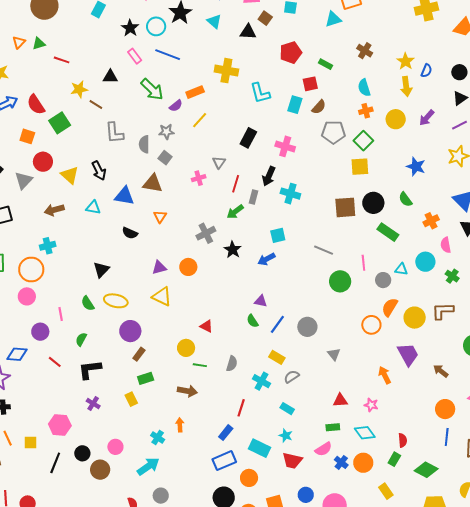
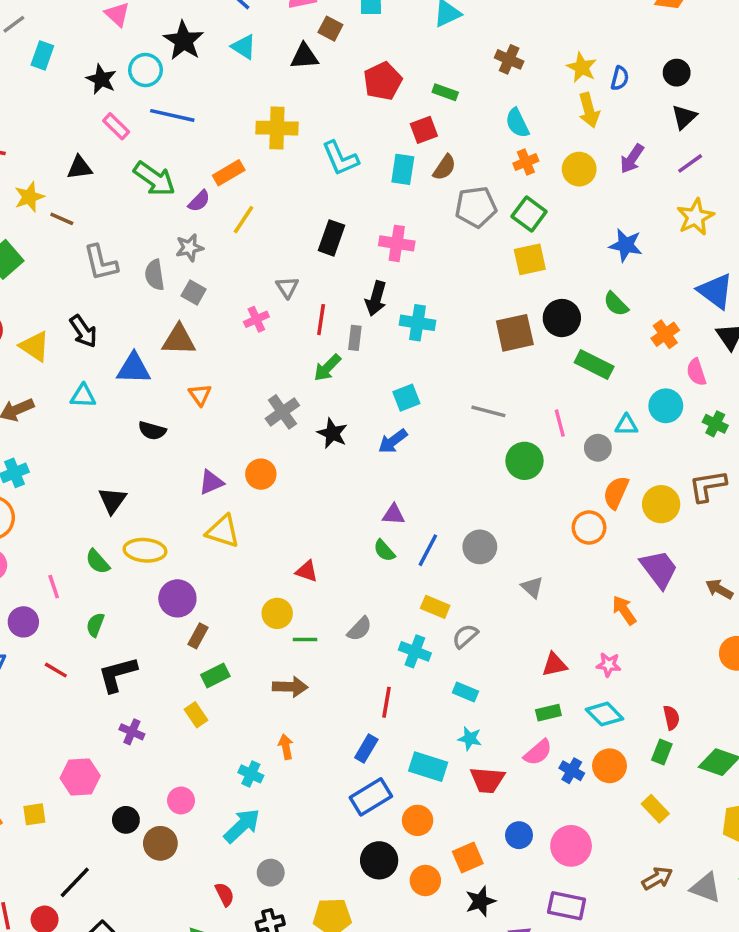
gray semicircle: (232, 364) -> (360, 629), turned 35
black line: (55, 463) -> (75, 882), moved, turned 30

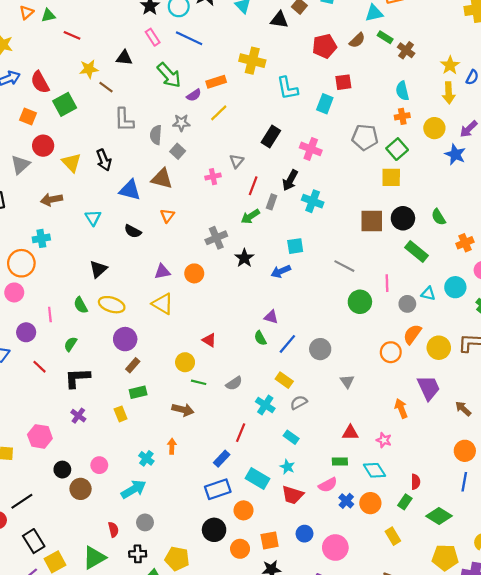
green rectangle: (445, 92) -> (385, 37), moved
brown semicircle: (444, 167) -> (357, 40), moved
blue star: (626, 245) -> (455, 154), moved
cyan triangle: (83, 396) -> (93, 218), moved, turned 42

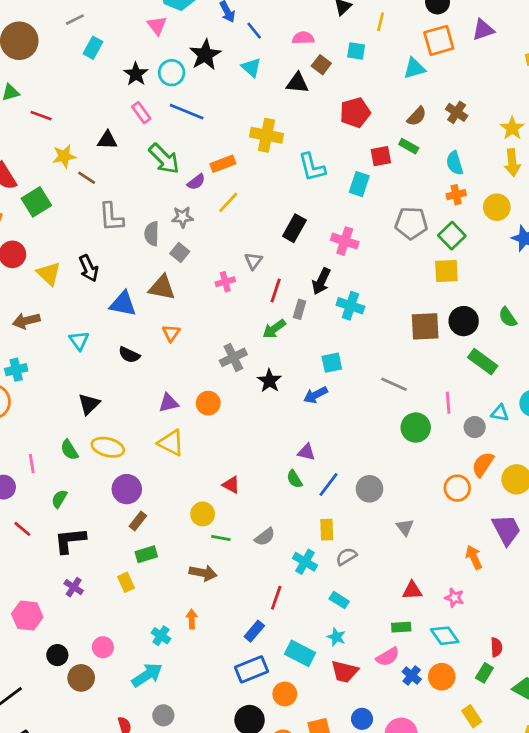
green rectangle: (385, 37) -> (409, 146), moved
brown semicircle: (357, 40) -> (417, 116), moved
yellow rectangle: (284, 380) -> (327, 530), turned 56

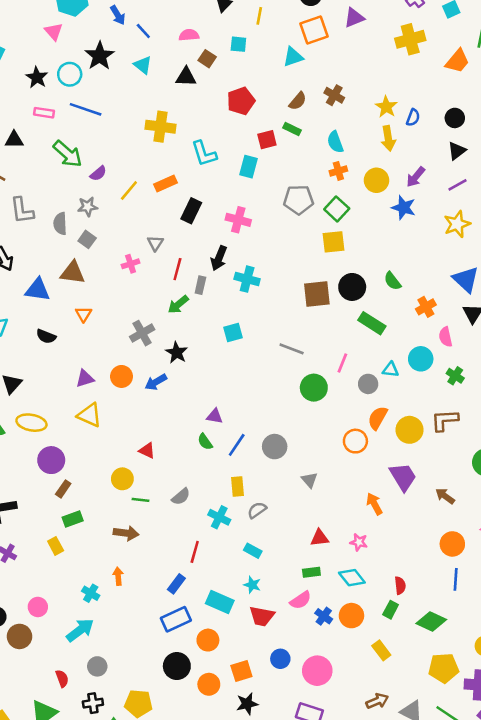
pink rectangle: (141, 113) -> (44, 113), turned -42
orange rectangle: (223, 164) -> (165, 183), moved
blue arrow: (315, 395) -> (156, 382), moved
pink line: (448, 403) -> (342, 363), turned 30

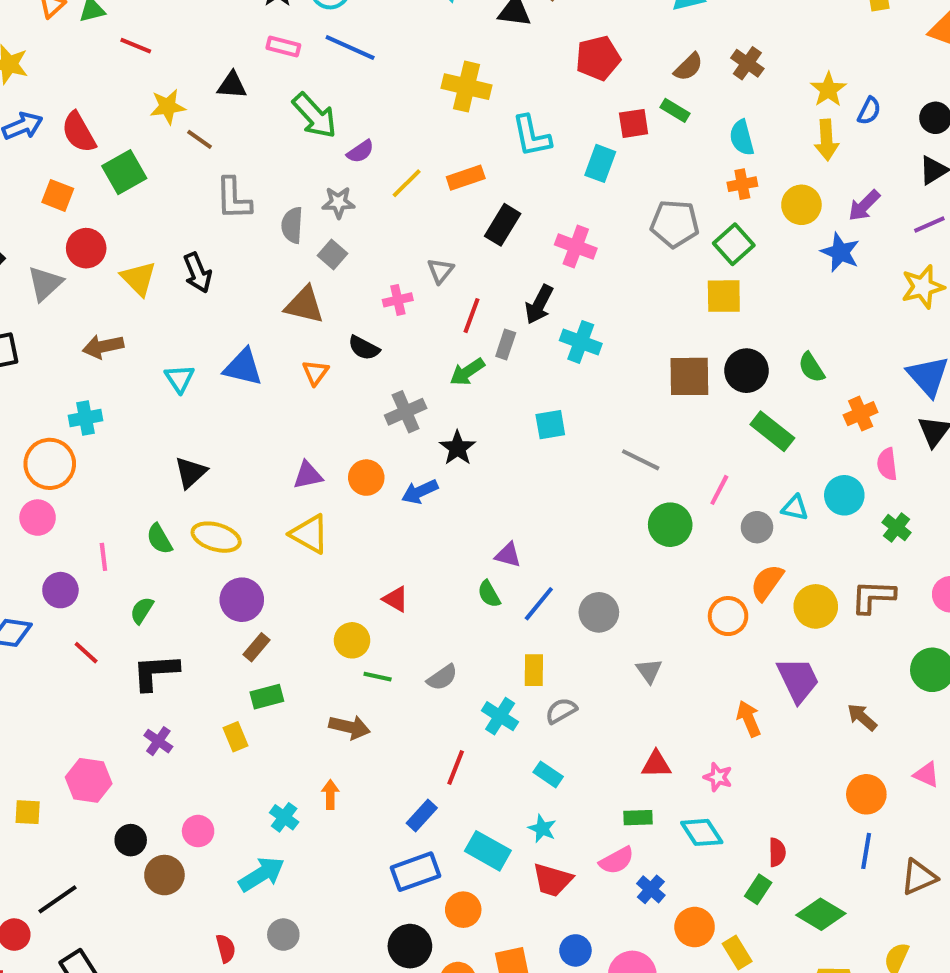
blue triangle: (38, 290) -> (243, 367), moved
black semicircle: (46, 336) -> (364, 348), moved
orange circle: (351, 616) -> (695, 927), moved

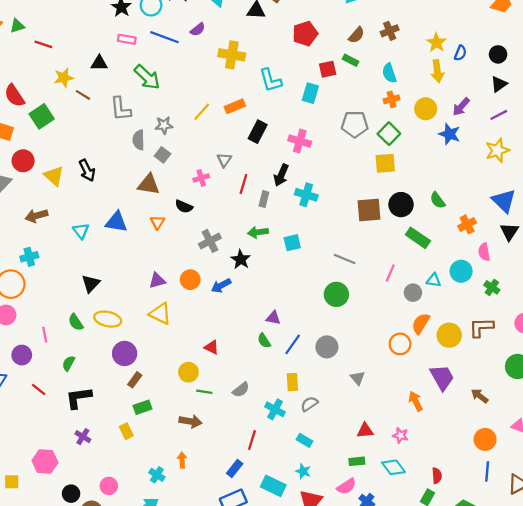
brown cross: (747, 63) -> (390, 31), turned 36
purple semicircle: (360, 151) -> (198, 29), moved
gray L-shape: (234, 199) -> (121, 109), moved
green arrow: (467, 372) -> (258, 232), moved, turned 30
green circle: (670, 525) -> (336, 294), moved

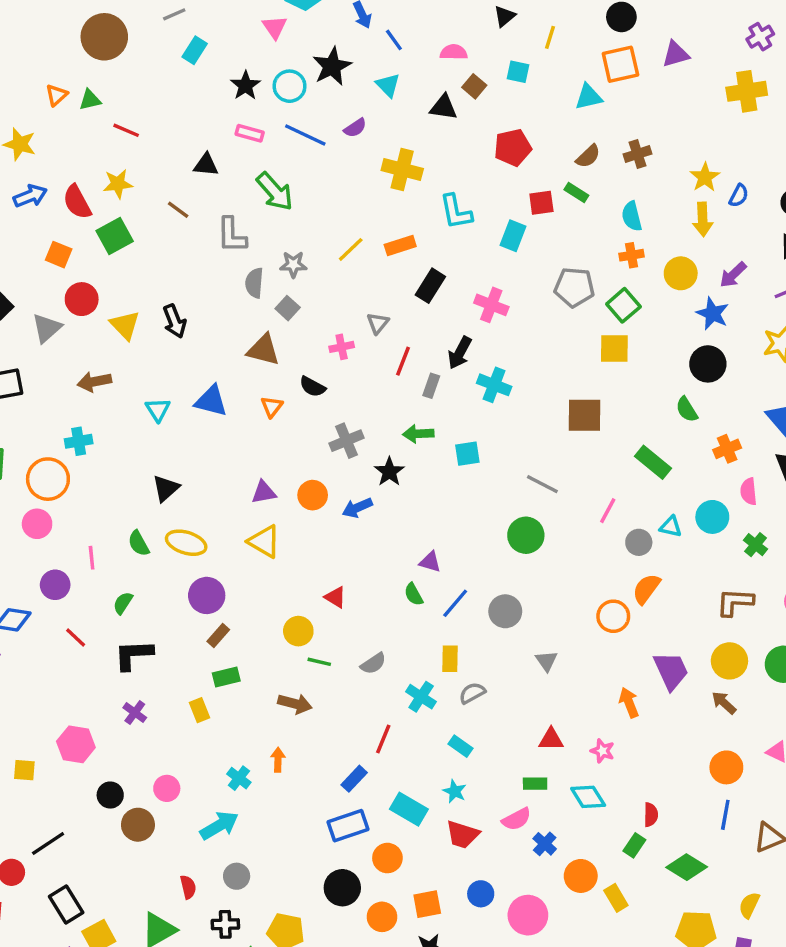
yellow star: (64, 78) -> (118, 184), moved
black circle: (401, 205) -> (708, 364), moved
yellow circle: (449, 335) -> (729, 661), moved

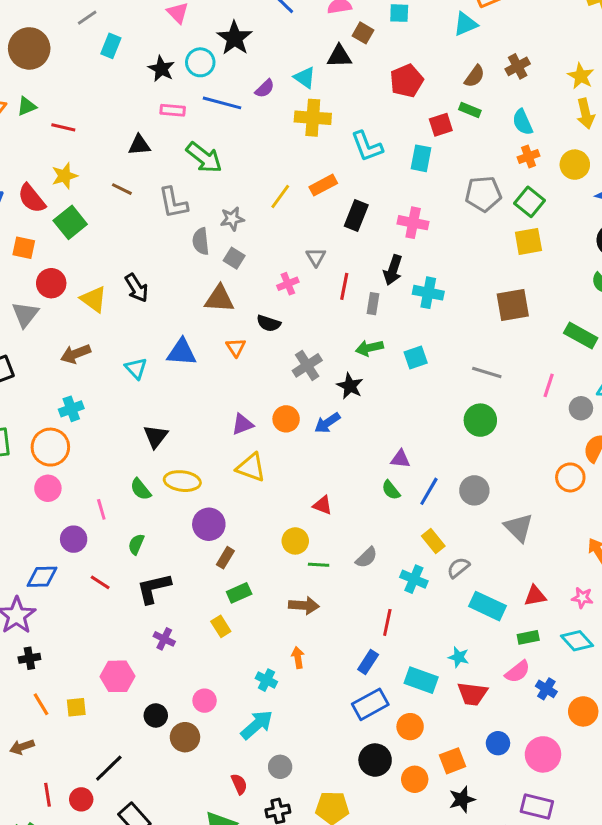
cyan triangle: (388, 85) -> (305, 77), moved
yellow rectangle: (450, 659) -> (433, 541), turned -30
gray triangle: (546, 661) -> (519, 527), size x1.5
cyan rectangle: (461, 746) -> (488, 606), moved, size x1.6

